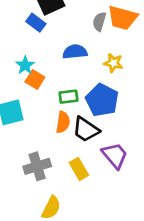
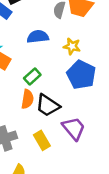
green rectangle: (69, 97) -> (32, 76), turned -35
blue pentagon: (102, 100) -> (81, 75), moved

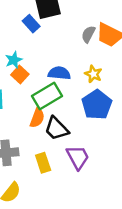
blue semicircle: (38, 37) -> (59, 73), moved
green rectangle: (32, 76) -> (47, 96), size x1.6

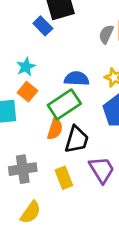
orange square: (20, 74) -> (28, 92), moved
black trapezoid: (56, 129) -> (77, 140), turned -116

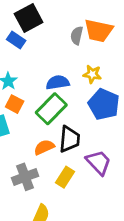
orange semicircle: (55, 129) -> (44, 147), moved, turned -120
yellow rectangle: (64, 178) -> (65, 177), turned 66

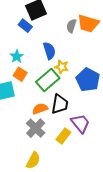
yellow star: (92, 74) -> (62, 67), moved
blue semicircle: (58, 82) -> (49, 51), moved, turned 78
gray cross: (25, 177) -> (36, 128), moved, turned -30
yellow rectangle: (65, 177) -> (63, 136), moved

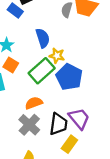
blue pentagon: (88, 80) -> (69, 77), moved
black trapezoid: (60, 104) -> (58, 124), moved
yellow rectangle: (63, 136) -> (69, 144), moved

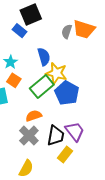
yellow star: (57, 56) -> (56, 73), size x1.5

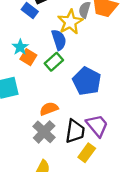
yellow star: (56, 73) -> (70, 22), moved, turned 30
orange square: (14, 80) -> (28, 57), moved
green rectangle: (42, 87) -> (54, 62), moved, size x0.7

